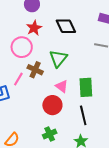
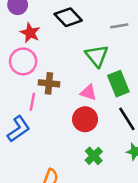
green triangle: (58, 58) -> (97, 56), moved

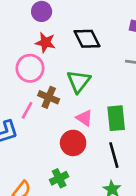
red star: (30, 33) -> (45, 42), turned -30
green triangle: (97, 56) -> (79, 81), moved
green cross: (94, 156) -> (59, 178), moved

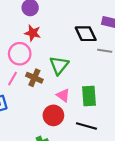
black diamond: (87, 39) -> (86, 34), moved
pink line: (27, 110) -> (13, 79), moved
black line: (114, 155) -> (86, 126), turned -60

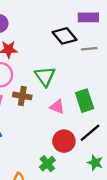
red circle: (53, 115) -> (64, 141), moved
black line: (86, 126) -> (90, 133), turned -42

